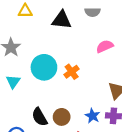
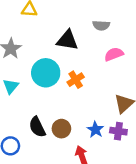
gray semicircle: (92, 12) -> (101, 25), moved
black triangle: (62, 20) -> (67, 40), moved

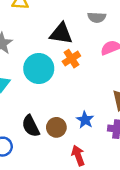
orange cross: (76, 80) -> (71, 59), moved
blue star: (95, 130) -> (85, 120), moved

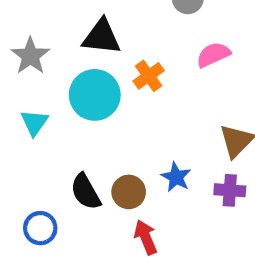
black triangle: (61, 34) -> (102, 37), moved
red arrow: (78, 156) -> (146, 237), moved

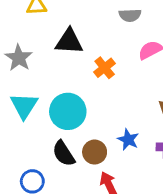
cyan circle: (95, 95) -> (68, 111), moved
cyan triangle: (34, 123) -> (24, 106), size x1.4

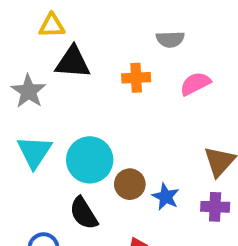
black triangle: (69, 41) -> (73, 62), moved
orange cross: (105, 68) -> (136, 78), moved, turned 35
brown circle: (95, 152) -> (130, 184), moved

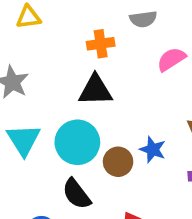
black triangle: (73, 62) -> (95, 90), moved
orange cross: (136, 78) -> (101, 44), moved
blue star: (166, 197) -> (153, 150), moved

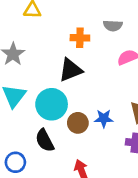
black triangle: (95, 90) -> (71, 70), turned -30
blue star: (153, 150) -> (104, 119), turned -30

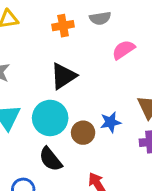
orange cross: (80, 38) -> (63, 26), moved

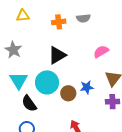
pink semicircle: (123, 50) -> (101, 52), moved
black semicircle: (51, 159) -> (29, 103), moved

